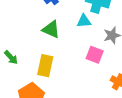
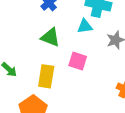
pink square: (95, 55) -> (78, 61), moved

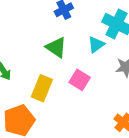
cyan triangle: (85, 26) -> (96, 45), turned -42

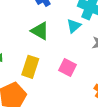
pink square: (80, 80) -> (67, 68), moved

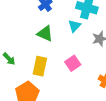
pink square: (67, 68) -> (73, 63), turned 35

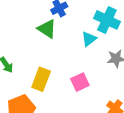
green triangle: (45, 34) -> (47, 29), moved

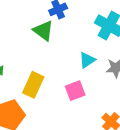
cyan triangle: (89, 39) -> (87, 60), moved

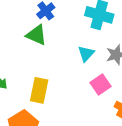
pink square: (75, 91) -> (101, 85), moved

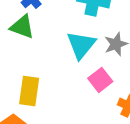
cyan triangle: (86, 54) -> (81, 45), size x1.5

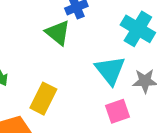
cyan triangle: (81, 45) -> (110, 70), turned -36

